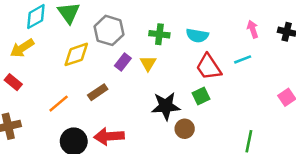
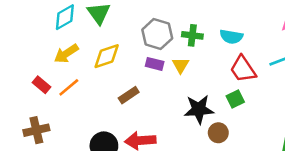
gray hexagon: (109, 30) -> (157, 34), moved
yellow arrow: (22, 48) -> (66, 54), moved
purple rectangle: (123, 62) -> (155, 64), turned 66
orange line: (59, 104) -> (69, 87), moved

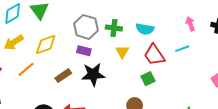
yellow triangle: (181, 65) -> (122, 52), moved
orange line: (69, 87) -> (26, 69), moved
black star: (199, 109) -> (93, 74), moved

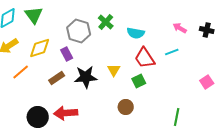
pink arrow: (190, 24) -> (180, 28), turned -40
green cross: (114, 28) -> (106, 22), moved, turned 35
purple rectangle: (84, 51) -> (67, 54), moved, turned 48
yellow triangle: (122, 52) -> (114, 70), moved

